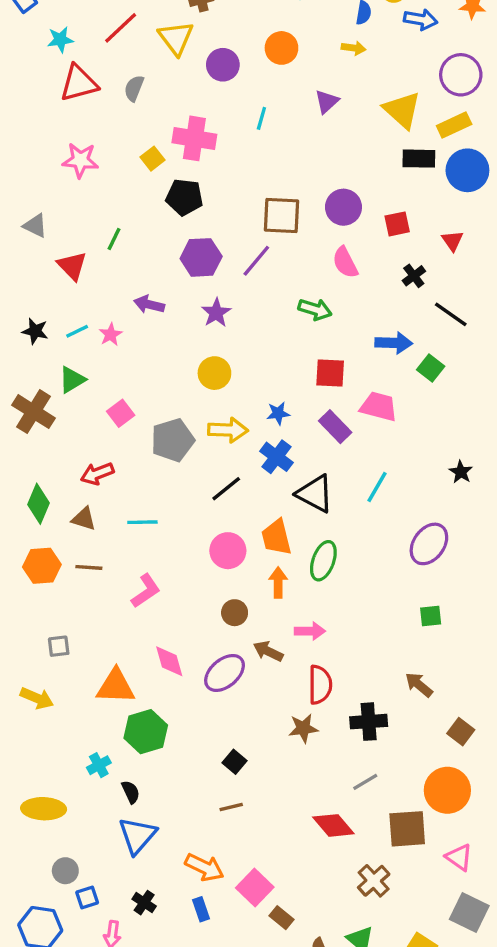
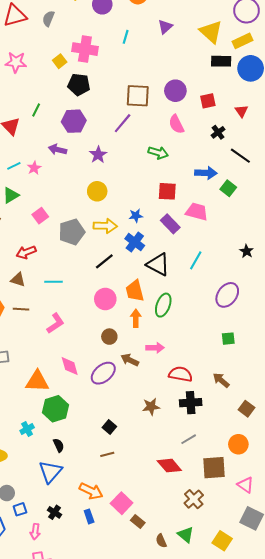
purple hexagon: (201, 257) -> (74, 121), moved
red semicircle: (320, 685) -> (180, 374), moved, turned -80
orange circle: (447, 790) -> (238, 444), size x0.7
black semicircle: (131, 792) -> (59, 445), moved

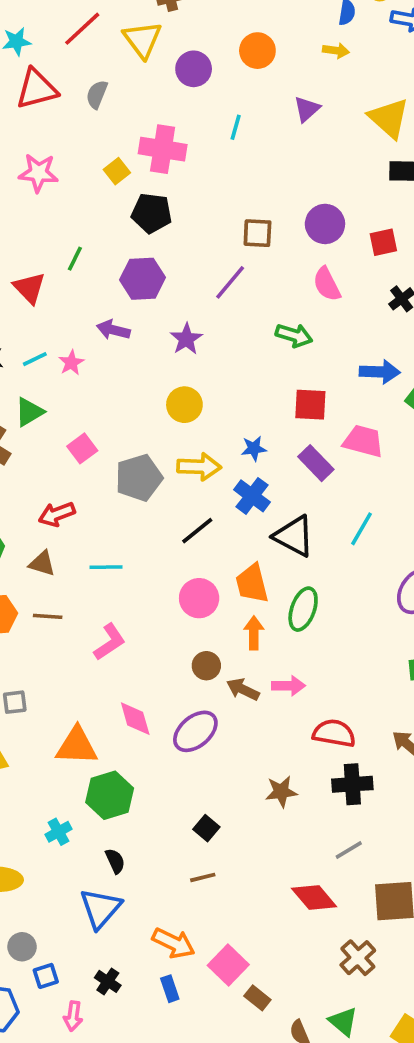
brown square: (138, 96) -> (257, 233), size x0.7
brown arrow: (130, 360) -> (243, 689), moved

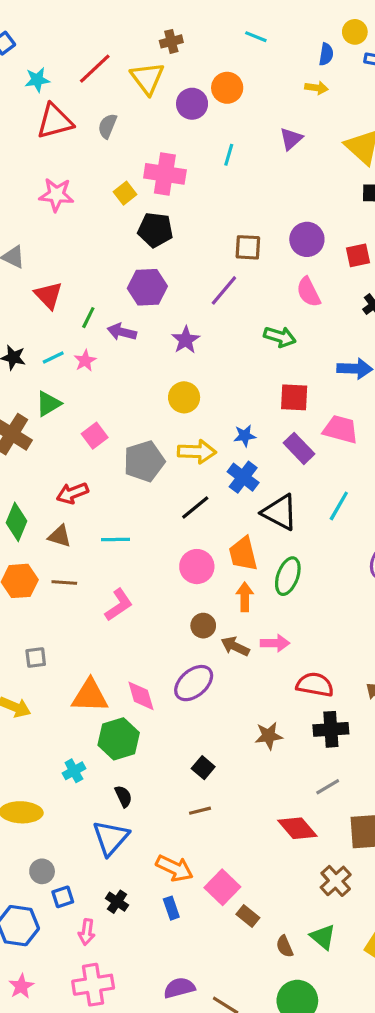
orange circle: (257, 51) -> (227, 88), moved
green line: (75, 259) -> (88, 318), moved
pink diamond: (135, 719) -> (141, 696), moved

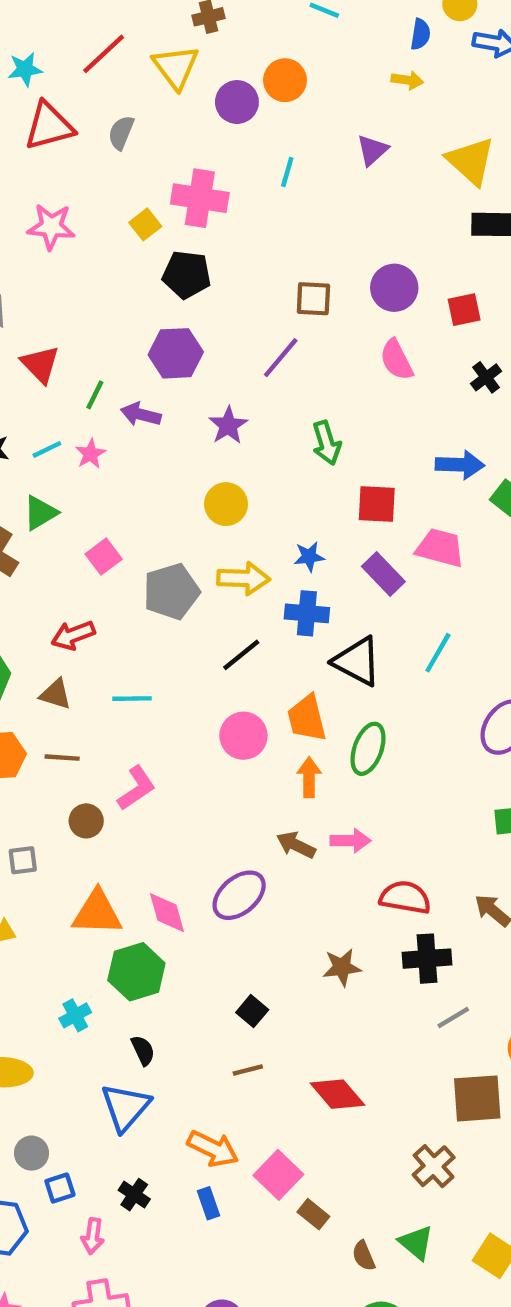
green arrow: (280, 337) -> (327, 443), moved, turned 56
blue cross: (243, 477) -> (307, 613), turned -32
brown circle: (203, 626) -> (86, 821), moved
gray line: (328, 787) -> (453, 1018), moved
red diamond: (297, 828) -> (337, 1094), moved

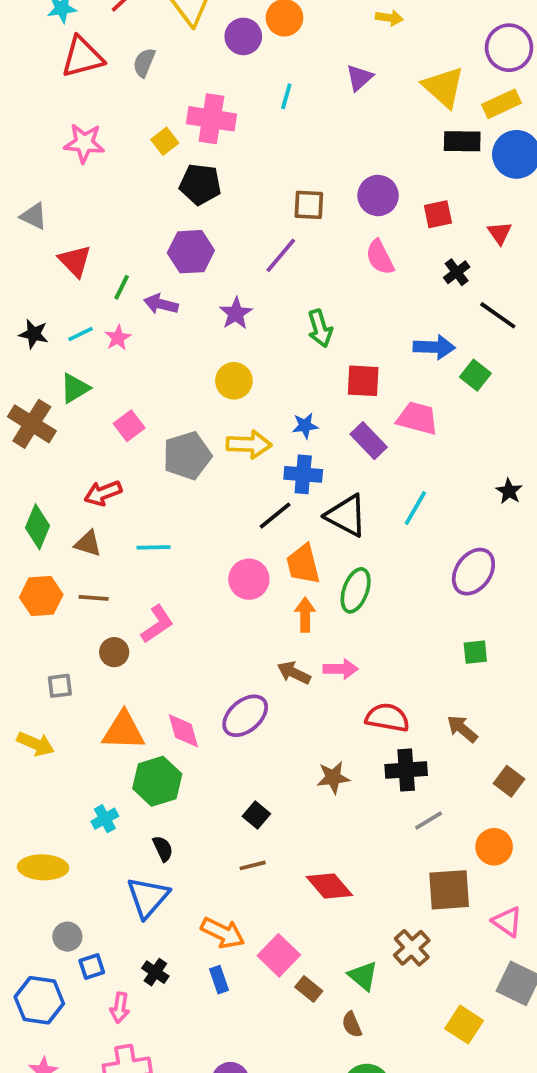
black line: (241, 655) -> (275, 516), moved
green triangle: (416, 1243) -> (363, 976), moved

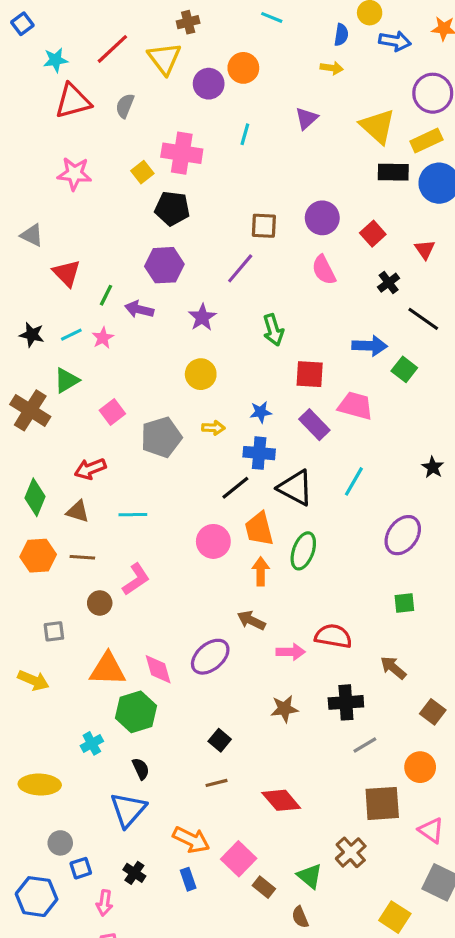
red square: (438, 214) -> (373, 234), turned -30
yellow arrow: (249, 444) -> (213, 428), size x0.6
pink arrow: (341, 669) -> (291, 652), moved
red semicircle: (387, 718) -> (333, 636), moved

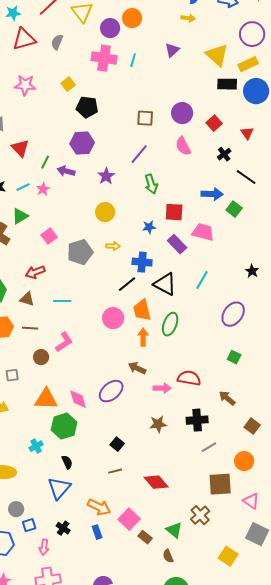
pink cross: (182, 153) -> (104, 58), moved
purple line: (240, 268) -> (139, 154), moved
blue star: (261, 412) -> (149, 227), moved
green square: (404, 603) -> (234, 357), turned 32

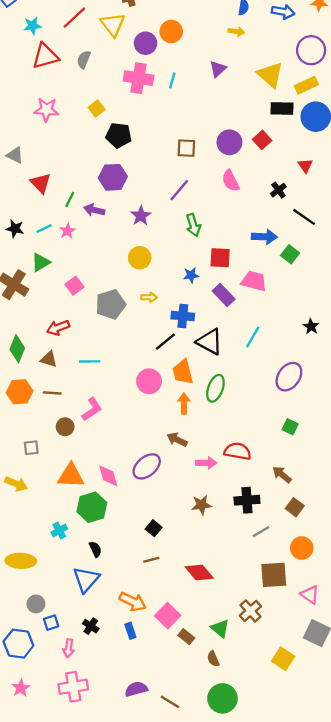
red square: (214, 123) -> (262, 140), moved
brown square: (252, 426) -> (295, 507), moved

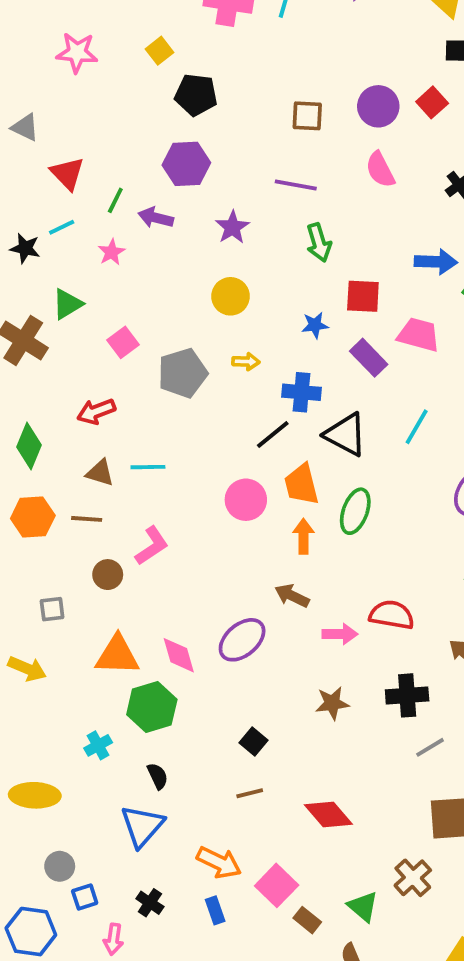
purple line: (179, 190) -> (296, 185), turned 60
cyan line: (44, 229) -> (62, 227), moved
brown triangle: (49, 359) -> (100, 473), moved

